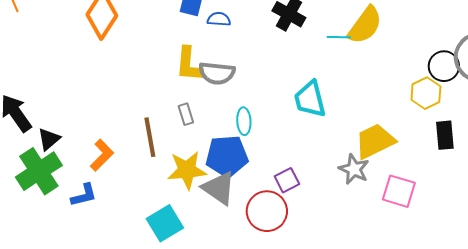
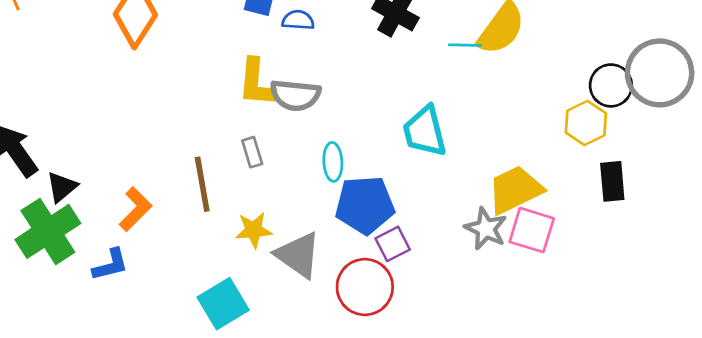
blue pentagon: (227, 156) -> (365, 205), moved
yellow star: (187, 170) -> (254, 230), size x0.7
pink square: (399, 191) -> (532, 230), moved

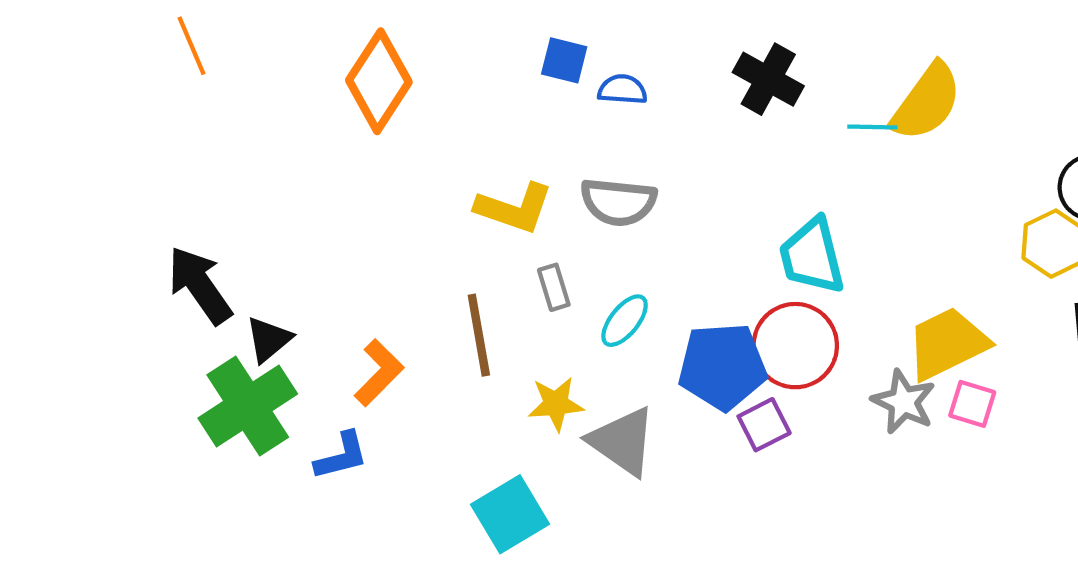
yellow L-shape: (256, 83) -> (514, 208), moved, turned -76
cyan ellipse: (333, 162) -> (625, 321), moved, turned 42
pink square: (532, 230) -> (972, 404), size x0.7
red circle: (365, 287) -> (795, 346), moved

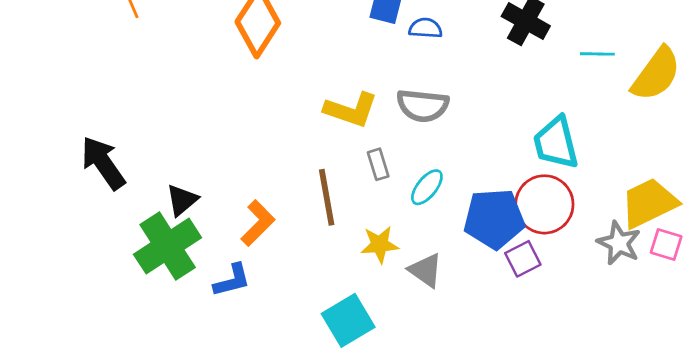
yellow semicircle: (926, 102) -> (656, 74), moved
black arrow: (200, 285) -> (103, 163), moved
gray triangle: (622, 441) -> (425, 270), size x0.7

